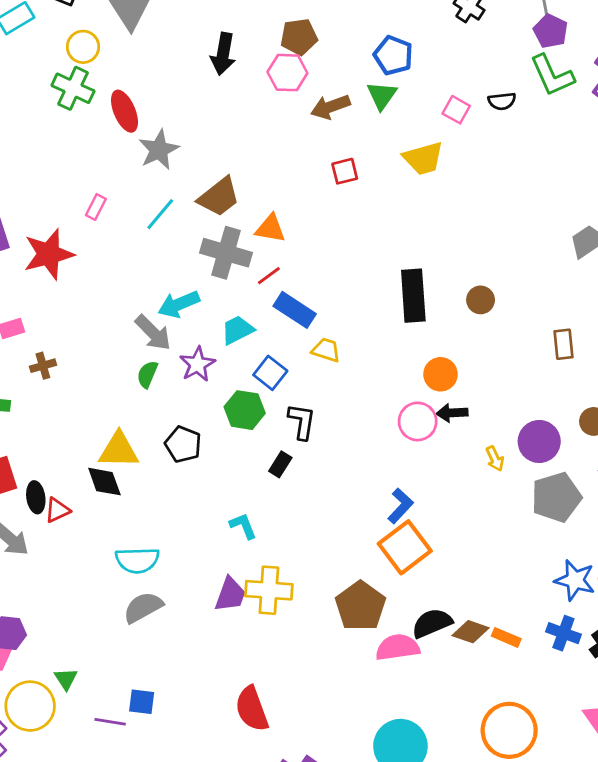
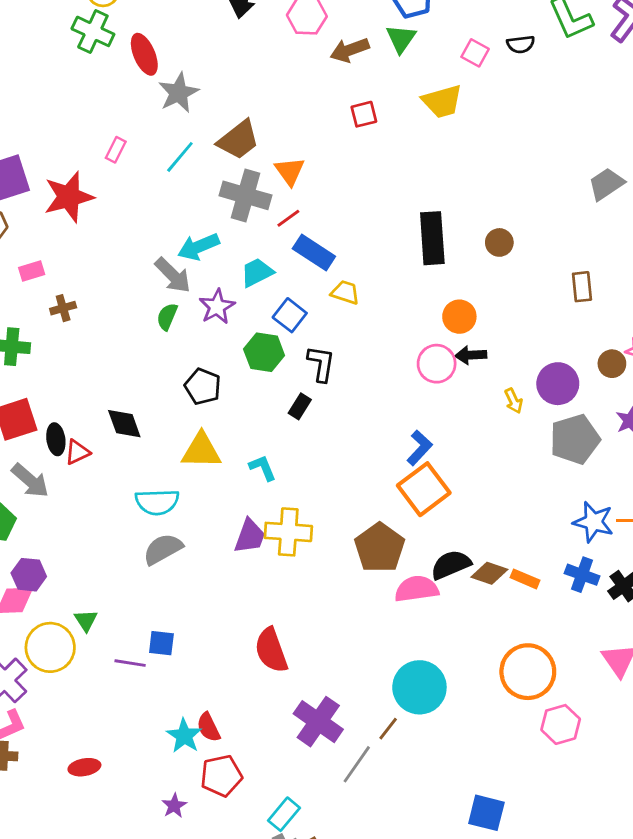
orange triangle: (270, 228) -> (290, 171), turned 44
yellow triangle: (119, 450) -> (201, 451), moved

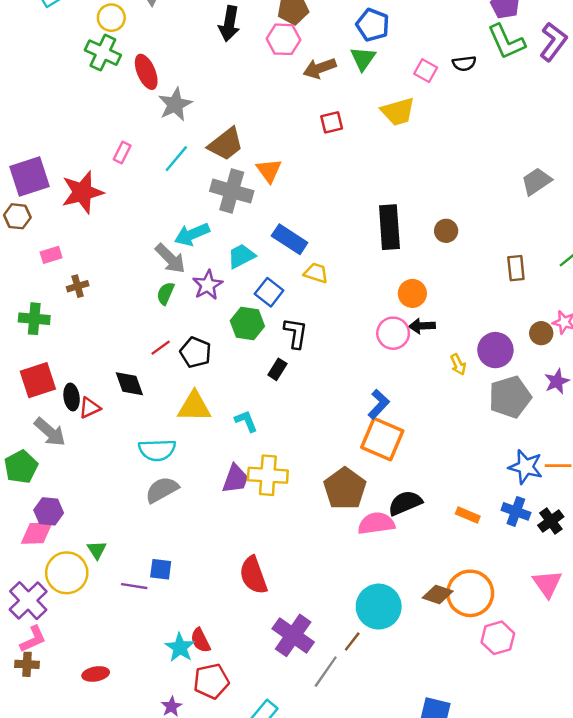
red line: (288, 218) -> (161, 348), moved
orange square: (424, 489) -> (382, 439), turned -30
brown diamond: (489, 573) -> (438, 595), moved

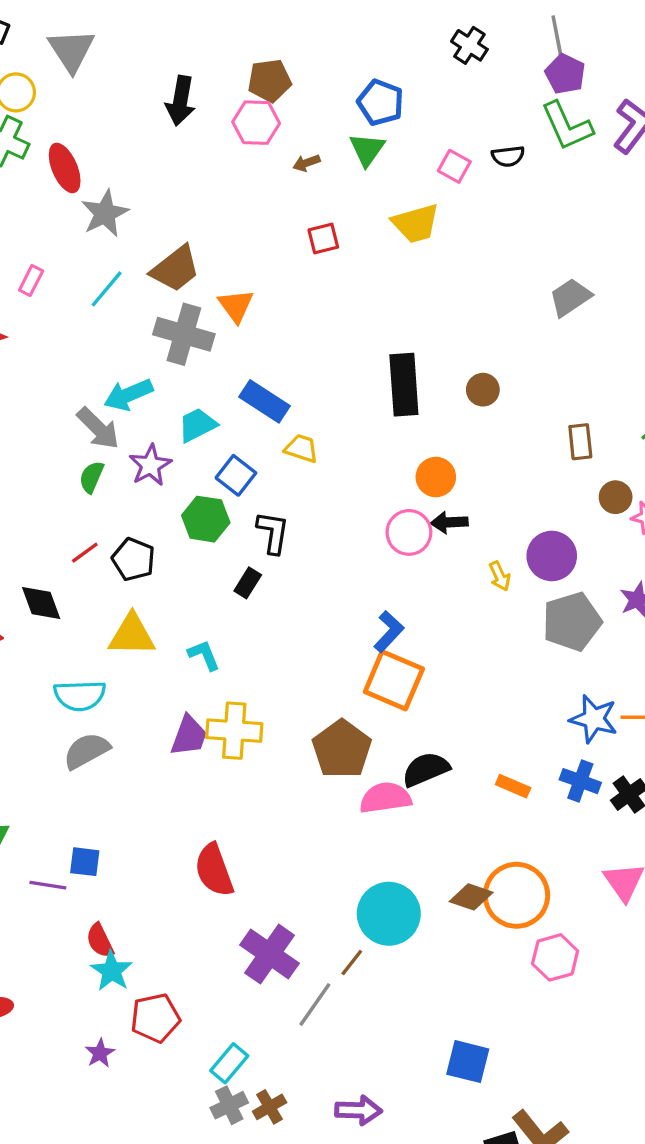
brown arrow: (320, 68) -> (306, 163), size x0.6
gray trapezoid: (536, 181) -> (570, 297), moved
brown circle: (541, 333) -> (616, 497), moved
red semicircle: (200, 640) -> (100, 941), moved

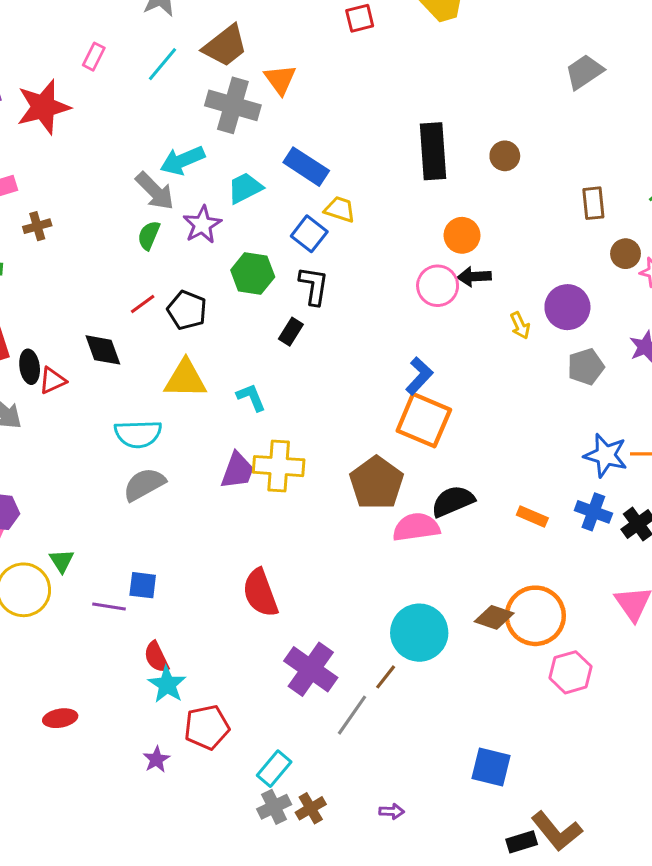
blue square: (236, 475) -> (309, 234), moved
gray pentagon: (572, 621) -> (586, 367), size x0.7
purple arrow: (359, 1110) -> (392, 811), size x0.6

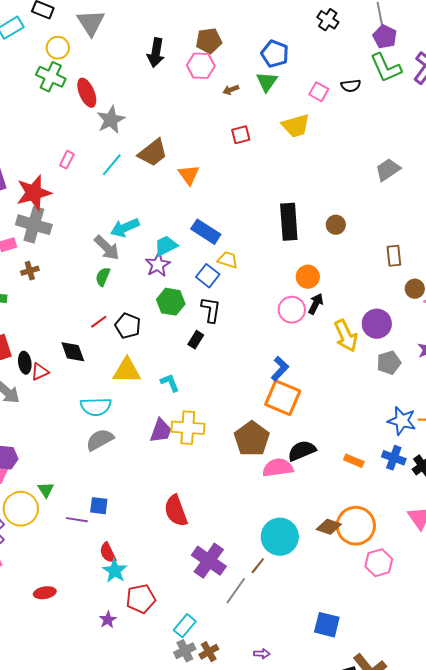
gray cross: (233, 105) -> (34, 225), moved
purple star: (202, 225) -> (158, 265), moved
black arrow: (474, 277) -> (316, 304), turned 120
yellow arrow: (520, 325) -> (346, 336), size x1.8

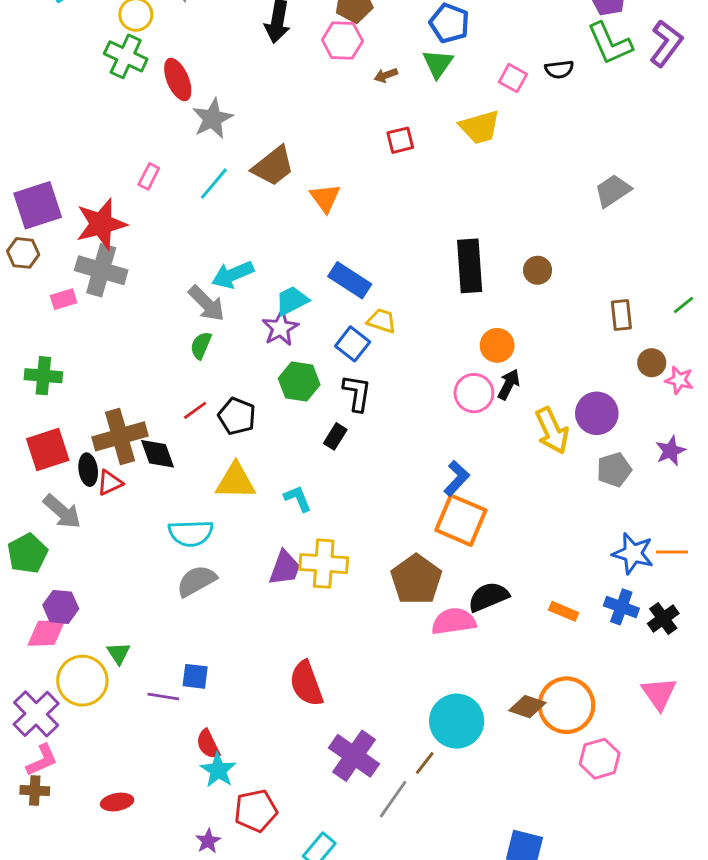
brown cross: (30, 271) -> (120, 436), moved, size x2.0

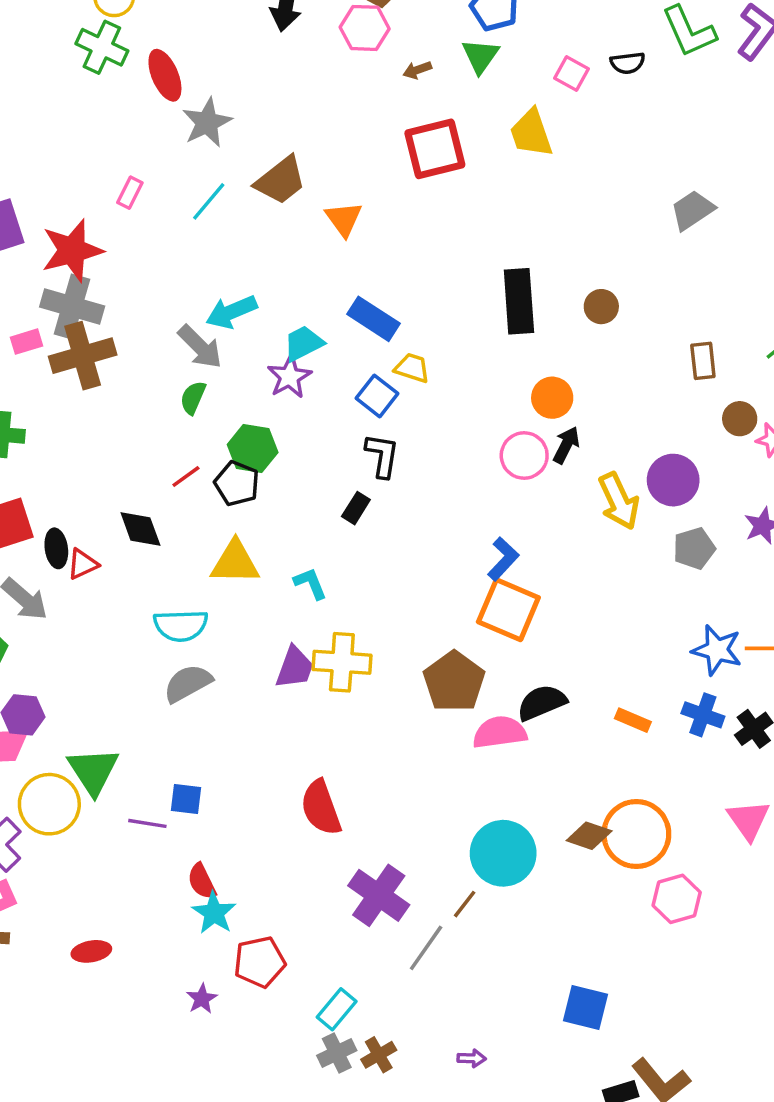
yellow trapezoid: (480, 127) -> (531, 133), turned 87
red square: (400, 140) -> (435, 149), size x1.8
green hexagon: (299, 382) -> (253, 448), moved
brown cross: (120, 436) -> (83, 356), moved
green triangle: (118, 653) -> (93, 771), size x1.8

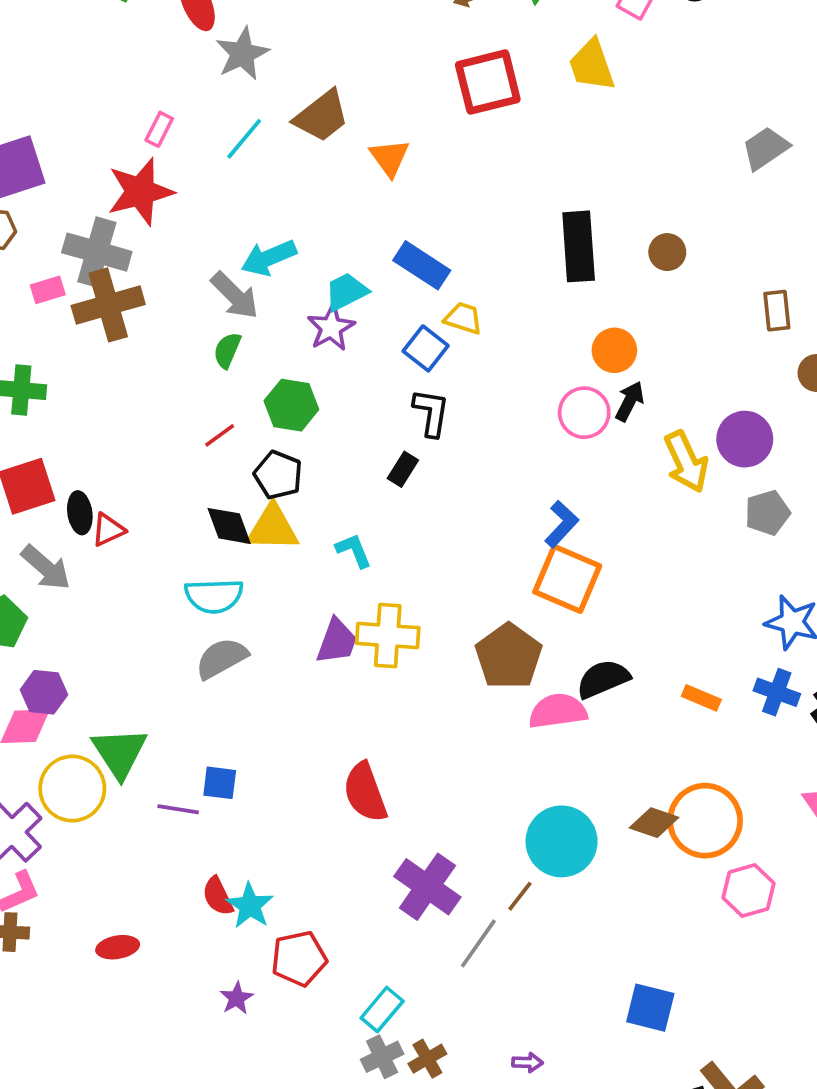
red star: (72, 250) -> (140, 192), moved
black pentagon: (237, 484) -> (278, 475), moved
black diamond: (140, 529) -> (229, 526), moved
red semicircle: (202, 881) -> (218, 896), moved

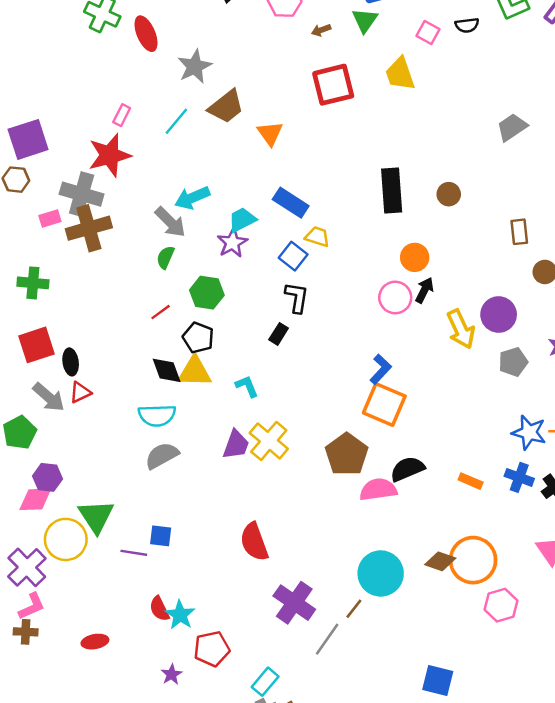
gray star: (242, 54) -> (195, 66), moved
red triangle: (108, 530) -> (80, 392), moved
yellow cross: (388, 636) -> (269, 441), turned 36

